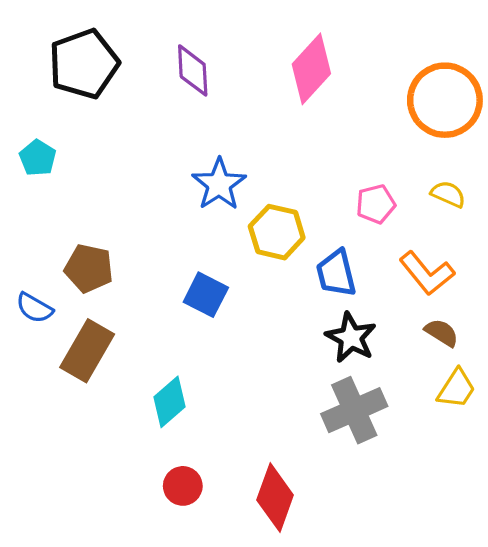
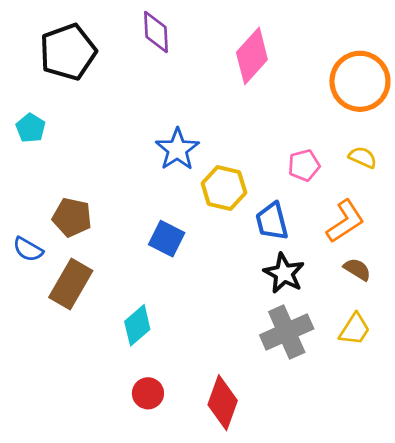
purple diamond: (193, 70) -> (156, 32), moved
orange L-shape: (427, 273) -> (345, 221), turned -84
yellow trapezoid: (456, 389) -> (355, 329), moved

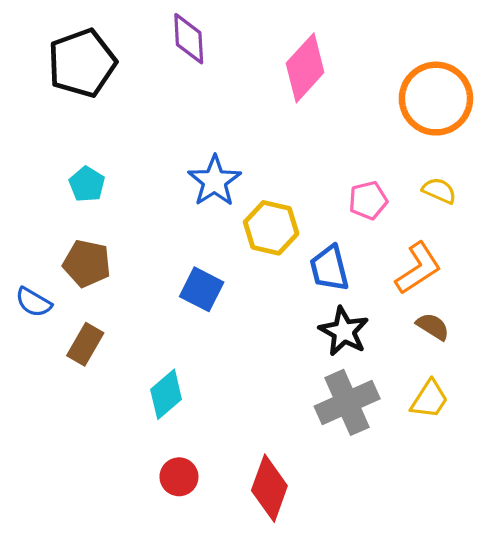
cyan pentagon: (31, 128) -> (87, 184), moved
brown rectangle: (71, 284) -> (85, 344), size x0.7

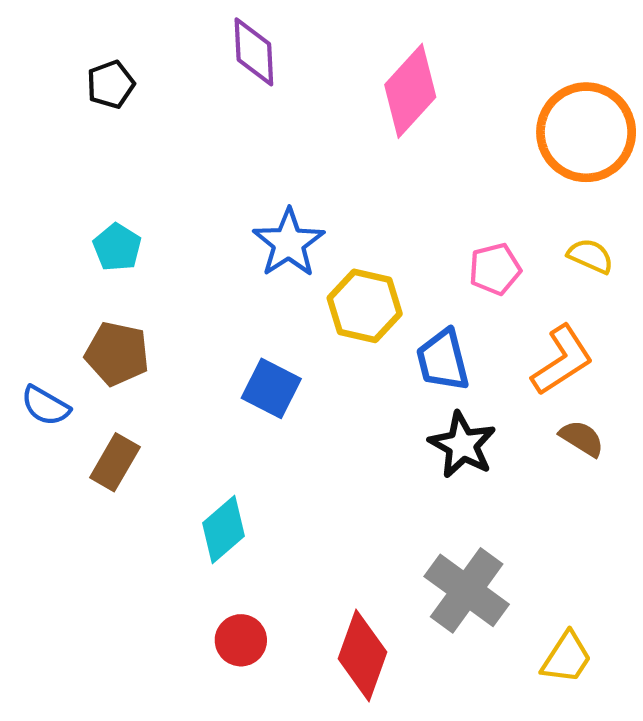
black pentagon: (82, 63) -> (111, 84), size x0.5
yellow trapezoid: (430, 399) -> (567, 658), moved
gray cross: (347, 402) -> (467, 590), moved, turned -30

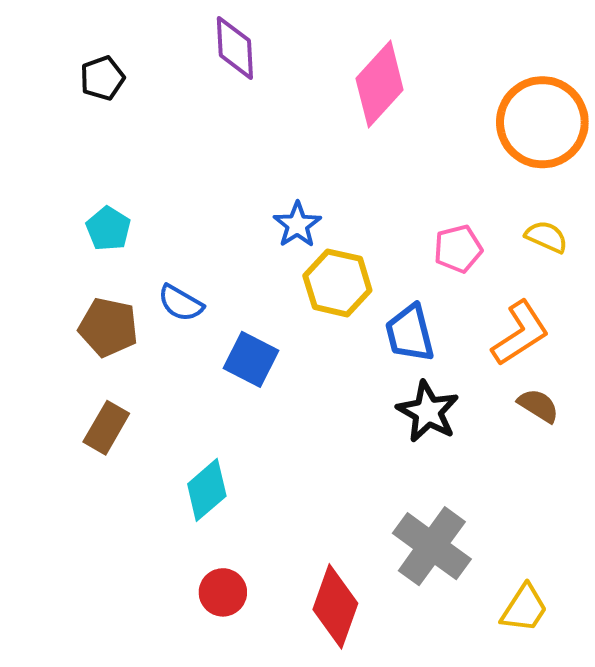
blue star: (289, 243) -> (297, 225), moved, size x0.7
blue semicircle: (45, 406) -> (181, 303), moved

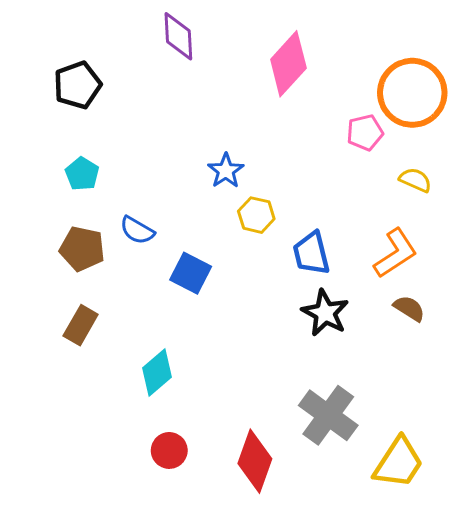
black pentagon: (102, 78) -> (78, 85), moved, size x1.4
pink pentagon: (458, 249) -> (365, 133), moved
yellow hexagon: (337, 283) -> (256, 215), size x0.7
yellow trapezoid: (524, 608) -> (399, 463), size x1.4

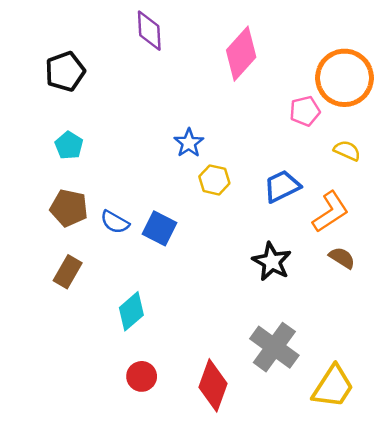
blue semicircle: (137, 230) -> (115, 222), moved
blue trapezoid: (311, 253) -> (282, 186), moved, turned 78

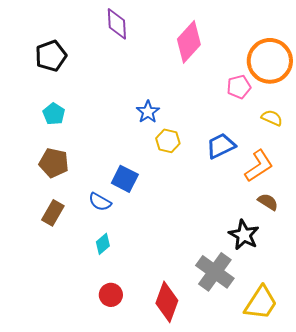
blue semicircle: (115, 222) -> (100, 202), moved
black star: (272, 262) -> (244, 235), moved
cyan diamond: (131, 311) -> (103, 244), size x0.7

